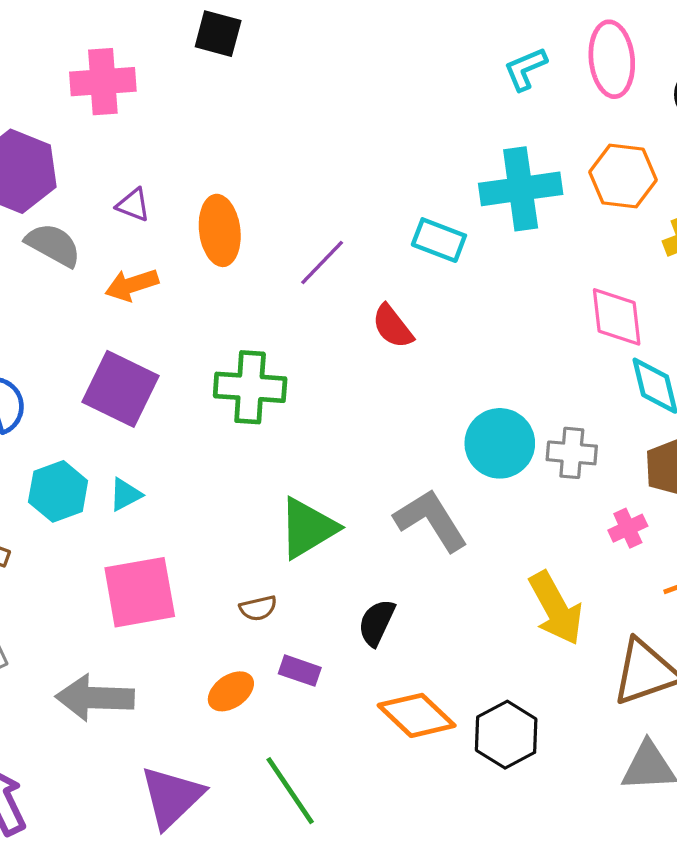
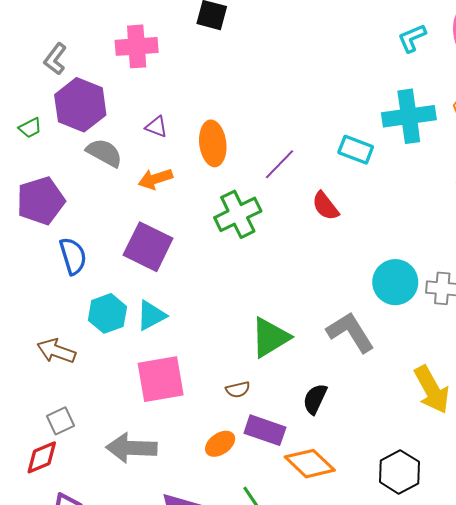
green cross: (250, 387) -> (238, 214), moved, turned -30
cyan triangle: (125, 495) -> (151, 315), size x1.4
purple rectangle: (300, 671) -> (265, 430), size x1.5
orange diamond: (417, 715) -> (310, 464), moved

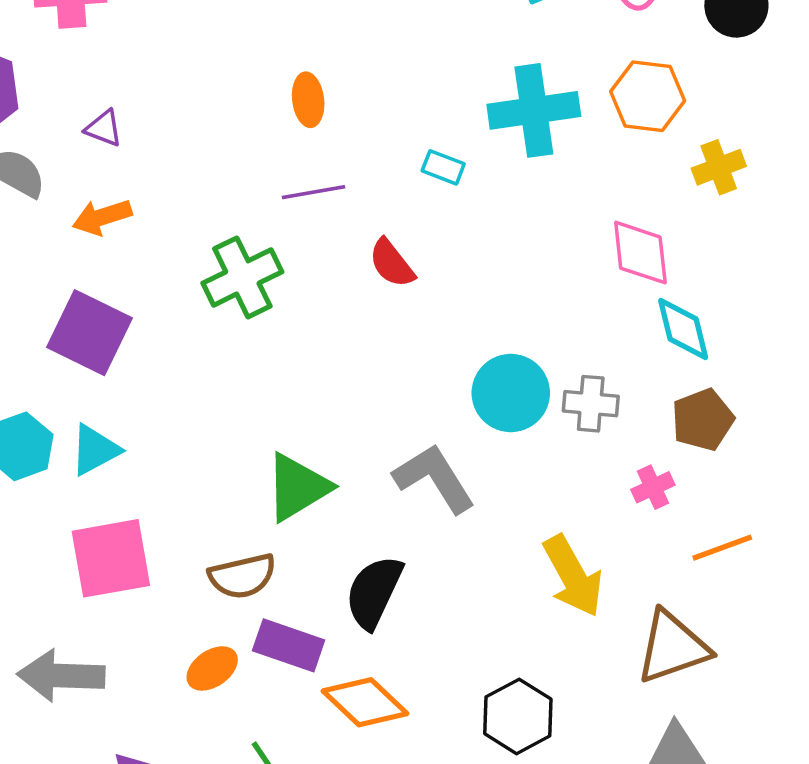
orange ellipse: (213, 143) -> (308, 100), moved, size x0.7
cyan rectangle: (356, 150) -> (443, 167), size x0.7
purple line: (280, 164) -> (313, 192), turned 36
brown semicircle: (238, 390) -> (242, 576), size x1.6
black semicircle: (315, 399) -> (374, 592), size x1.4

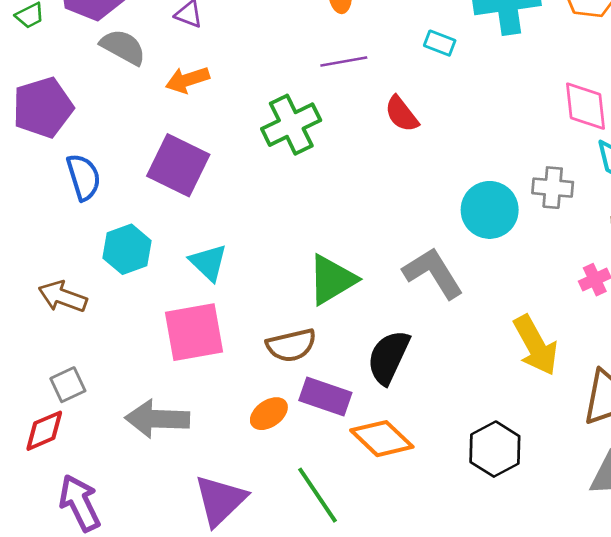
gray cross: (591, 404) -> (553, 188), moved
cyan triangle: (95, 450) -> (208, 262), moved, turned -48

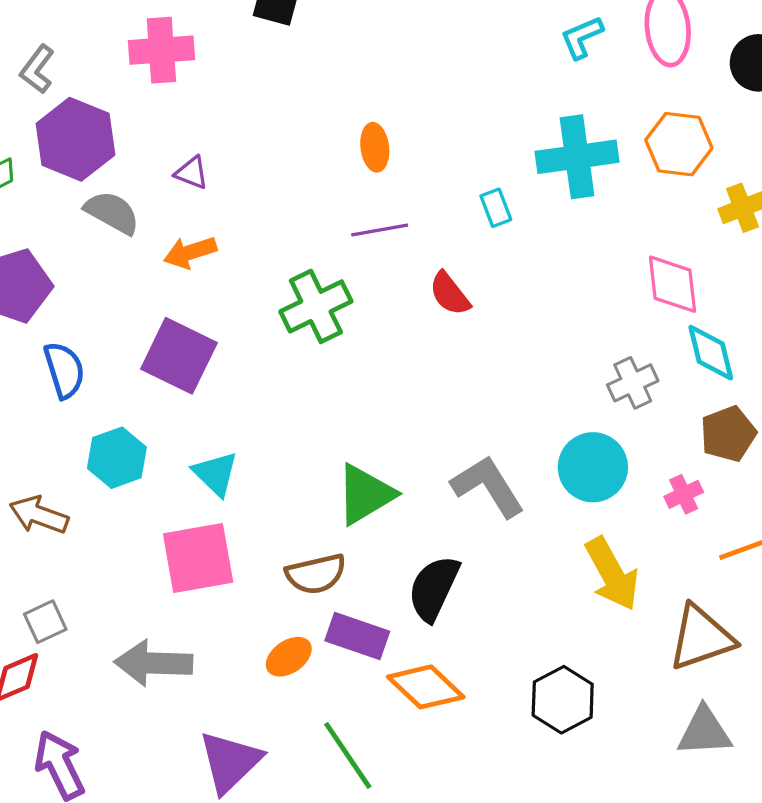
cyan rectangle: (440, 43) -> (496, 208), turned 48
gray cross: (553, 188) -> (633, 383), turned -30
cyan circle: (490, 210) -> (593, 467), moved

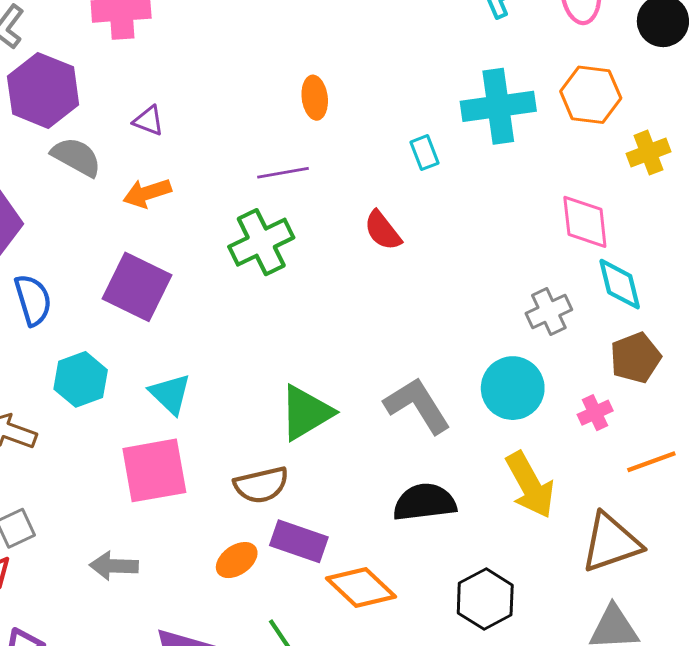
purple line: (380, 230) -> (283, 173), moved
black semicircle: (434, 588) -> (425, 502), moved, turned 58
gray arrow: (153, 663) -> (114, 566), size x0.7

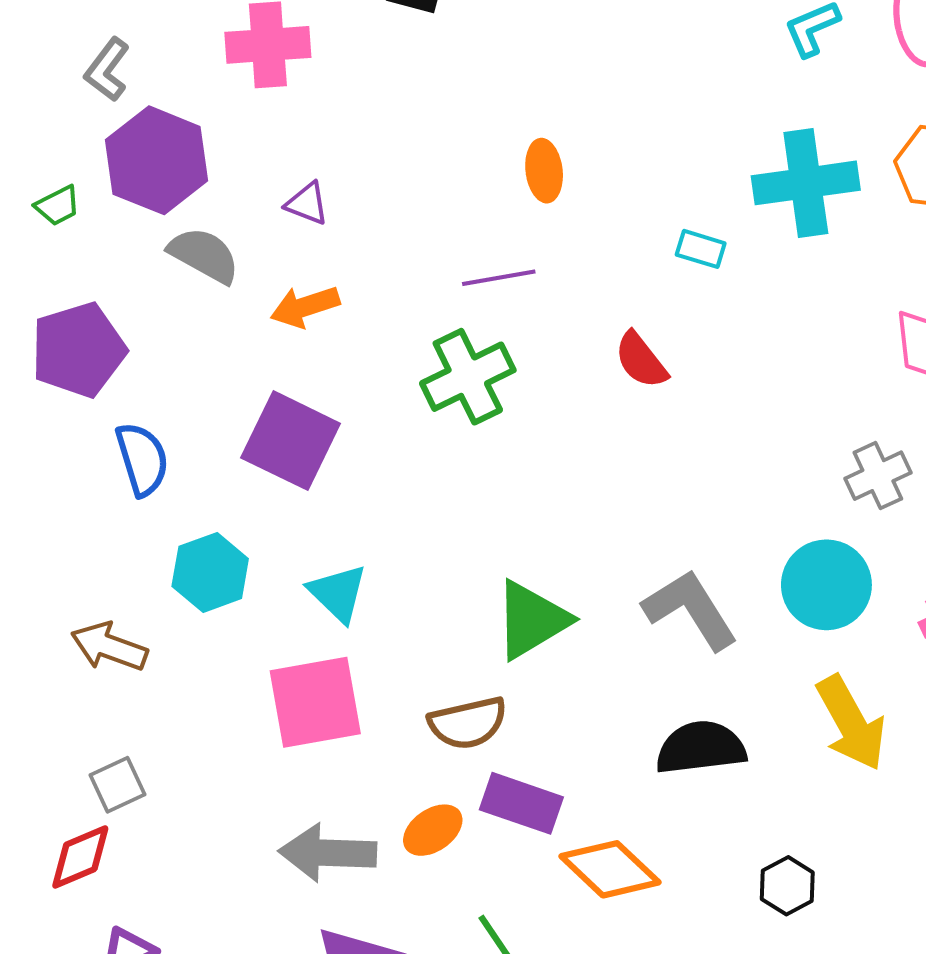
cyan rectangle: (425, 153) -> (701, 249), turned -52
gray arrow: (114, 566) -> (328, 853), moved, size x1.4
black hexagon: (485, 599) -> (787, 886), size x0.7

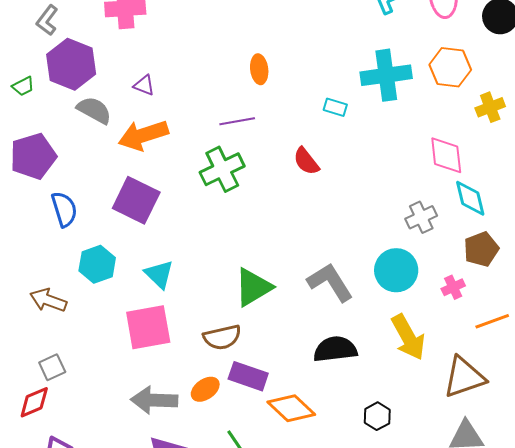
orange arrow: (305, 307) -> (143, 135), size x1.5

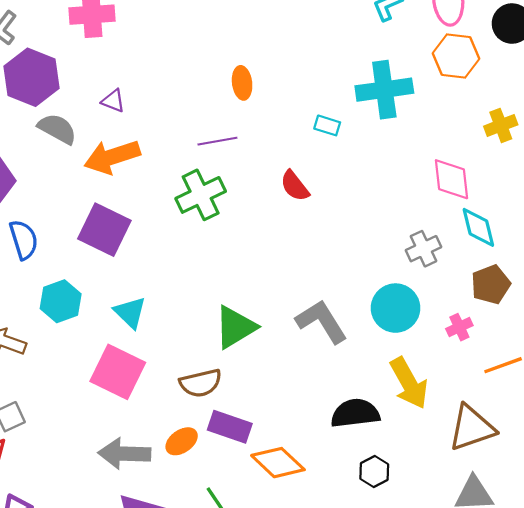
orange hexagon: (450, 67) -> (456, 56), moved
pink square: (148, 327) -> (118, 372), turned 36
black semicircle: (335, 349) -> (355, 413), moved

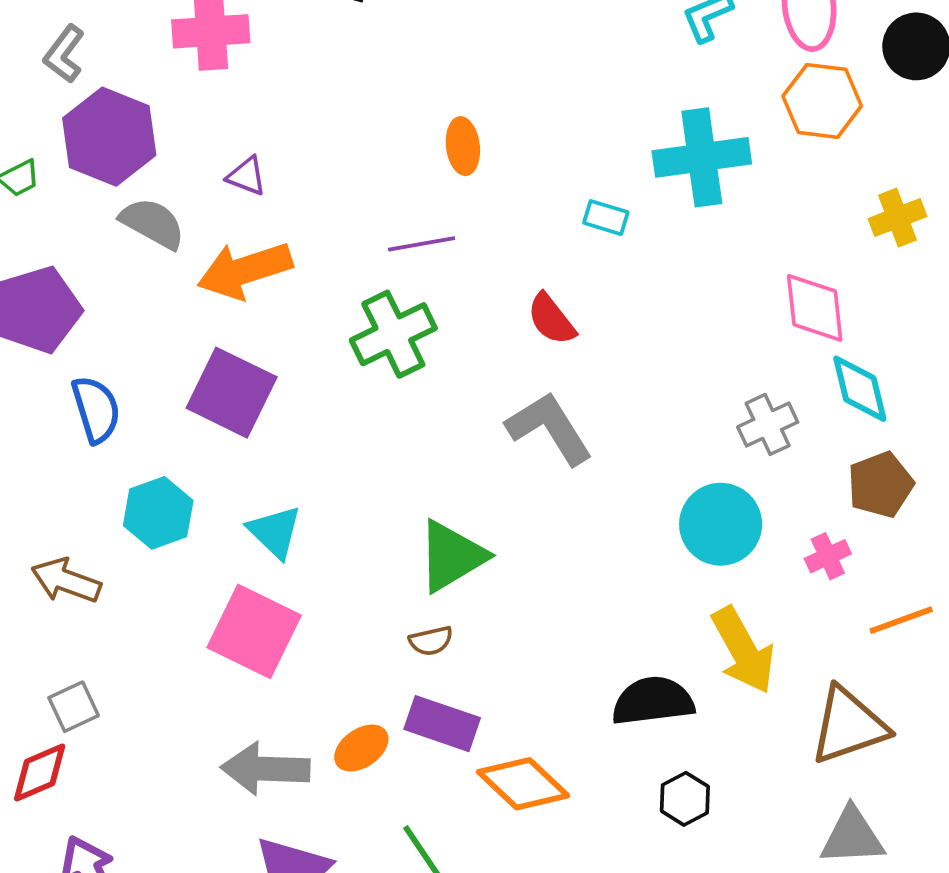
gray L-shape: (322, 321) -> (549, 428), moved
brown semicircle: (201, 383) -> (431, 641), moved, size x0.6

